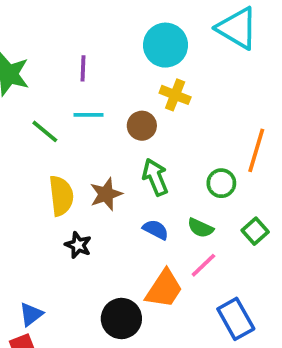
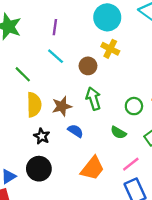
cyan line: (89, 115) -> (56, 56), turned 36
green line: (45, 131) -> (23, 74), moved
blue semicircle: (156, 230) -> (75, 131), moved
pink line: (203, 265) -> (131, 164), moved
black circle: (121, 318) -> (39, 169), moved

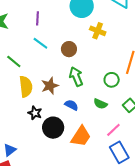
yellow cross: (110, 49) -> (98, 31), moved
blue semicircle: (75, 131) -> (71, 105), moved
black circle: (39, 169) -> (53, 128), moved

